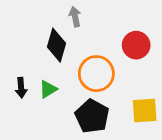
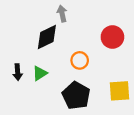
black diamond: (57, 45) -> (47, 37), turned 48
orange circle: (96, 74) -> (80, 60), size x0.6

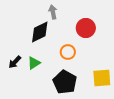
red circle: (112, 37) -> (86, 28), moved
black arrow: (18, 72) -> (15, 62), turned 48

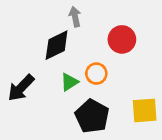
black arrow: (15, 62) -> (21, 88), size x1.5
green triangle: (34, 63) -> (69, 82), moved

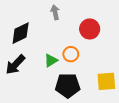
black diamond: (57, 45) -> (21, 33), moved
black pentagon: (92, 116) -> (68, 86), turned -30

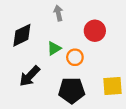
green triangle: (51, 60) -> (54, 48), moved
black arrow: (15, 65) -> (30, 76), moved

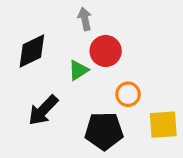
red circle: (95, 31) -> (106, 51), moved
orange circle: (75, 57) -> (128, 94), moved

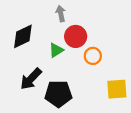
orange circle: (128, 94) -> (93, 56), moved
black pentagon: (104, 131) -> (58, 94), moved

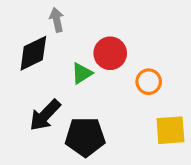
gray arrow: (61, 13) -> (57, 20), moved
orange circle: (93, 56) -> (149, 82), moved

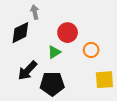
green triangle: (82, 73) -> (54, 52), moved

